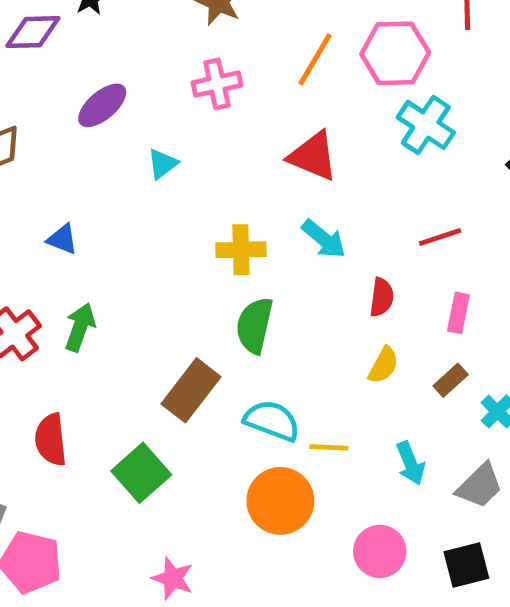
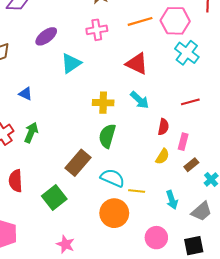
orange line: (315, 59) -> (140, 21), turned 40
cyan triangle: (163, 164) -> (71, 63), size x1.5
pink rectangle: (458, 313) -> (183, 142), moved

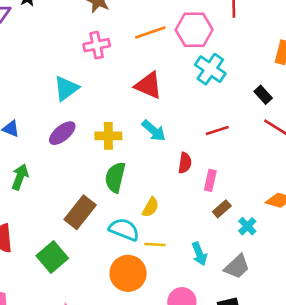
purple ellipse: (46, 36) -> (62, 133), moved
yellow semicircle: (162, 156) -> (150, 207), moved

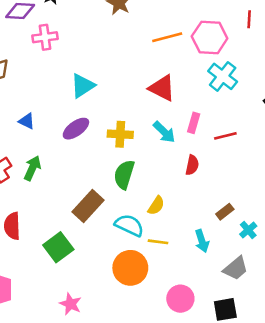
pink cross: (97, 45) -> (45, 37), moved
pink rectangle: (210, 180) -> (194, 123), moved
cyan arrow: (199, 254) -> (202, 241), moved

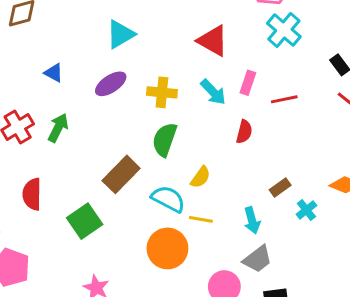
gray trapezoid: (236, 268) -> (258, 259), moved

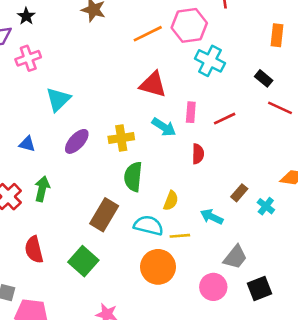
cyan triangle: (120, 34) -> (58, 99), moved
cyan arrow: (252, 220) -> (212, 217), moved, turned 145

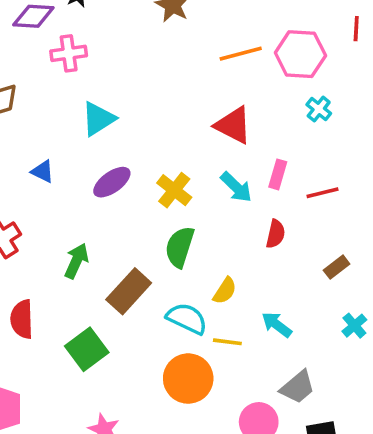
cyan cross: (210, 61) -> (319, 109), size x0.6
yellow cross: (121, 138) -> (174, 190), turned 35
green arrow: (42, 189) -> (76, 261), moved
brown rectangle: (239, 193) -> (337, 267), moved

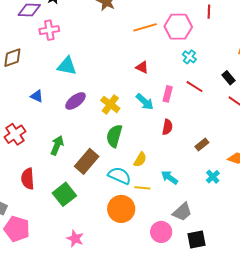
cyan triangle: (98, 119) -> (67, 66), turned 45
red triangle: (233, 125) -> (142, 67), size x0.6
red line: (322, 193) -> (194, 87), moved, turned 48

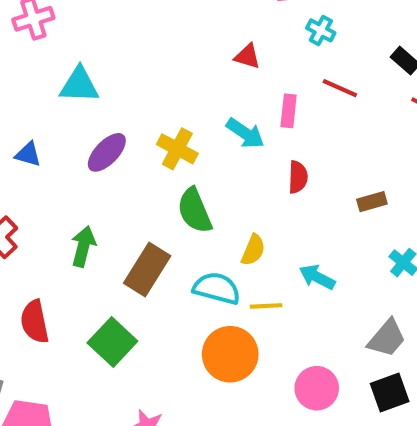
red triangle: (142, 67) -> (247, 56), moved
green semicircle: (114, 136) -> (195, 211), turned -30
brown rectangle: (202, 145) -> (372, 202), turned 32
gray trapezoid: (182, 212) -> (387, 338), moved

